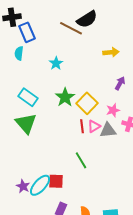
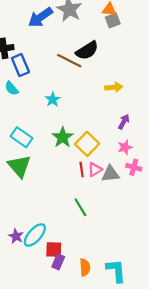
cyan semicircle: (19, 53) -> (12, 88), turned -48
pink star: (113, 110) -> (125, 147), moved
red square: (56, 181) -> (54, 249), moved

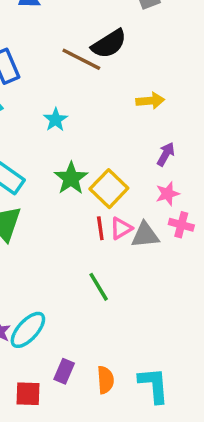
red square: (54, 249) -> (28, 394), moved

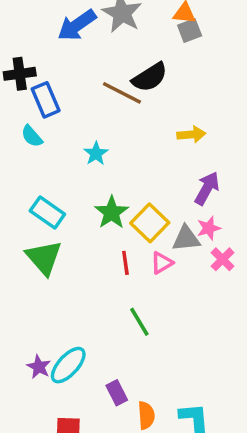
purple arrow: (166, 154) -> (207, 188), size x1.4
pink cross: (181, 225) -> (223, 259), turned 30
red line: (100, 228) -> (125, 263), moved
gray triangle: (145, 235) -> (186, 239), moved
purple rectangle: (64, 371) -> (117, 393), moved, turned -50

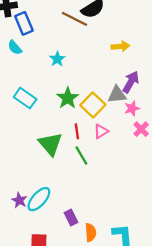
gray triangle: (186, 239) -> (117, 95), moved
green triangle: (44, 258) -> (50, 144), moved
green line: (139, 322) -> (81, 155), moved

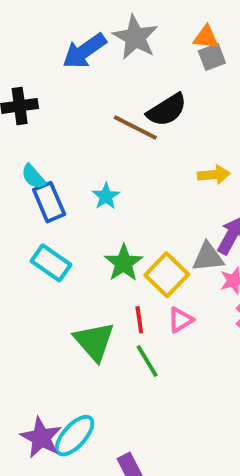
blue rectangle: (24, 23) -> (49, 202), moved
purple star: (19, 200) -> (41, 438), size x1.5

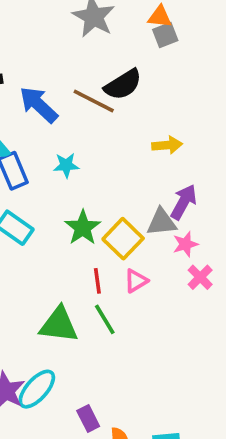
blue arrow: (84, 51) -> (39, 105), moved, turned 78
cyan star: (106, 196) -> (66, 165), turned 30
green triangle: (94, 341) -> (59, 325), moved, turned -42

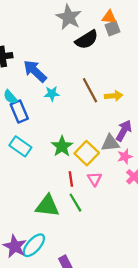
black semicircle: (123, 85) -> (87, 40), moved
brown line: (94, 101) -> (90, 90), moved, turned 35
cyan star: (66, 165) -> (52, 94), moved
pink triangle: (136, 281) -> (95, 179), turned -32

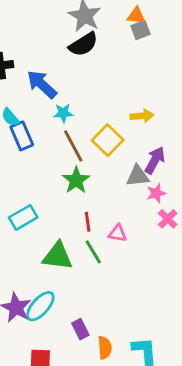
black semicircle: (87, 40) -> (83, 44), moved
brown line: (90, 90) -> (73, 146), moved
cyan rectangle: (20, 146) -> (23, 217), moved, turned -65
yellow square: (87, 153) -> (108, 140), moved
pink triangle: (95, 179) -> (118, 233), moved, turned -48

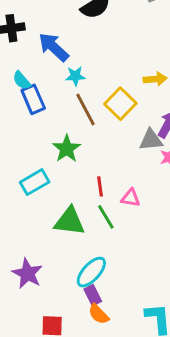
green star: (76, 180) -> (67, 149), moved
cyan ellipse: (40, 306) -> (91, 272), moved
orange semicircle: (105, 348) -> (99, 314), moved, turned 140

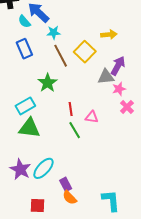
cyan semicircle: (22, 80) -> (24, 21), moved
green triangle: (70, 221) -> (29, 128), moved
cyan ellipse: (91, 272) -> (43, 168), moved

